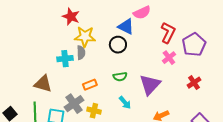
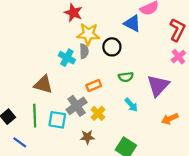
black circle: (118, 45) -> (112, 47), moved
cyan cross: (65, 59) -> (67, 58), turned 35
yellow cross: (94, 111) -> (98, 113), turned 32

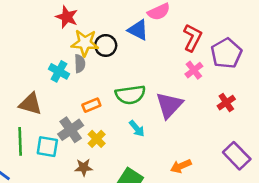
black circle: (112, 47) -> (106, 45), moved
green semicircle: (126, 77) -> (130, 95), size x1.6
orange arrow: (170, 119) -> (181, 166), moved

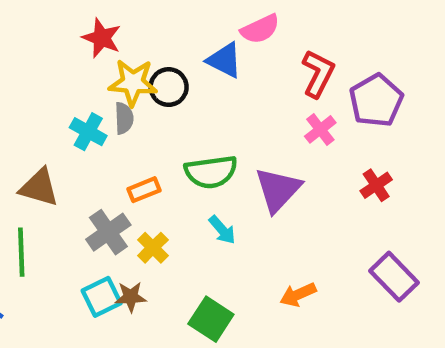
cyan square: (47, 147) -> (102, 297), moved, turned -35

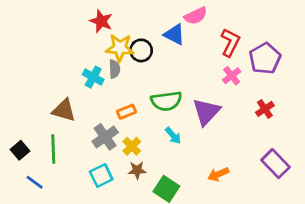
brown star: (131, 297) -> (137, 170), moved

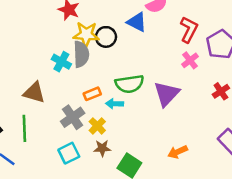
gray semicircle: (114, 69) -> (81, 54), size x1.5
cyan arrow: (173, 136) -> (115, 104), moved, turned 133

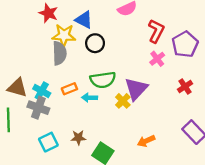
blue triangle: (137, 22) -> (84, 20), moved
black circle: (106, 37) -> (95, 43), moved
cyan cross: (61, 62) -> (42, 91), moved
gray cross: (73, 117) -> (38, 108), moved, turned -35
yellow cross: (97, 126) -> (123, 101), moved

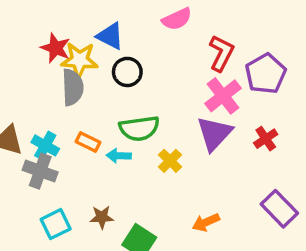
red star: (48, 13) -> (56, 48), moved
pink cross: (157, 59) -> (223, 96), size x1.5
orange rectangle: (69, 89) -> (88, 142), turned 48
purple triangle: (136, 89) -> (214, 133), moved

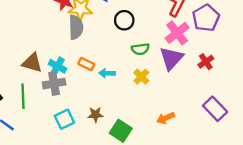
black circle: (127, 72) -> (124, 20), moved
green semicircle: (139, 128) -> (140, 49), moved, size x0.7
gray cross: (40, 171) -> (54, 84), turned -30

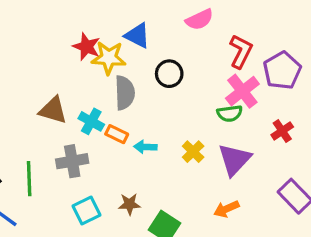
gray semicircle: (76, 27) -> (125, 93), moved
green semicircle: (140, 49) -> (230, 113), moved
purple triangle: (171, 58) -> (234, 160), moved
brown triangle: (32, 63) -> (53, 110), moved
cyan cross: (58, 66) -> (91, 121), moved

